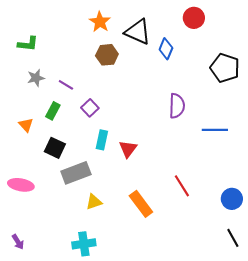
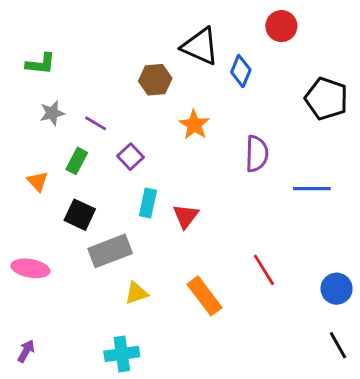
orange star: (100, 22) -> (194, 125), moved
purple arrow: (18, 242) -> (26, 351), turned -119

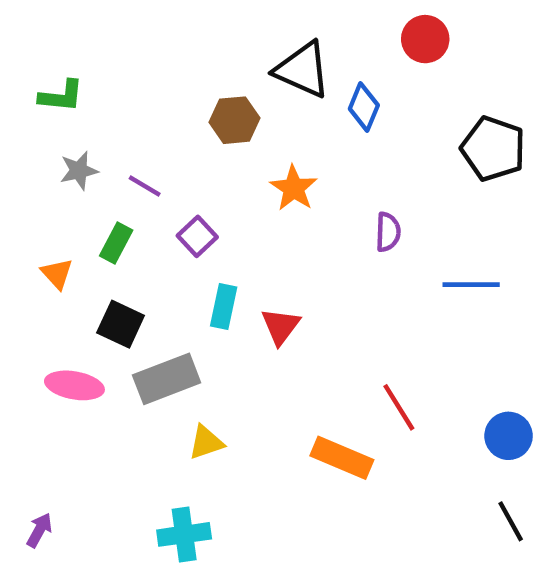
purple semicircle: (257, 154) -> (388, 232), size x0.7
pink ellipse: (30, 268) -> (74, 385), moved
orange rectangle: (205, 296) -> (342, 458), moved, turned -30

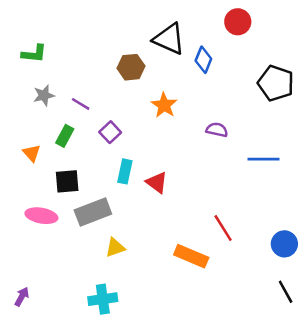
purple semicircle: (388, 232) -> (217, 130), turned -80
black square: (121, 324) -> (67, 181), turned -30
red triangle: (281, 326) -> (157, 183), turned -30

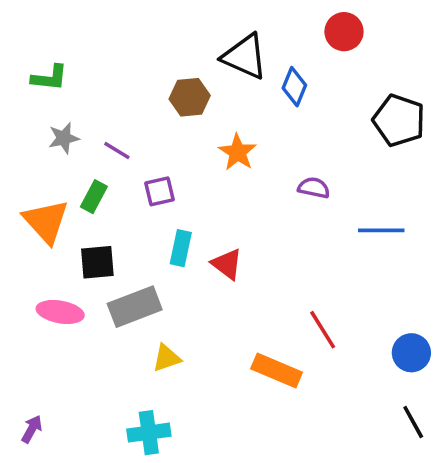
purple square: (110, 132) -> (159, 191), turned 30
orange triangle: (32, 153) -> (46, 221), size x1.8

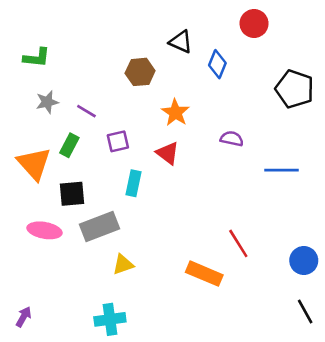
black triangle: (245, 56) -> (181, 42), size x0.7
red triangle: (227, 264) -> (168, 153), moved

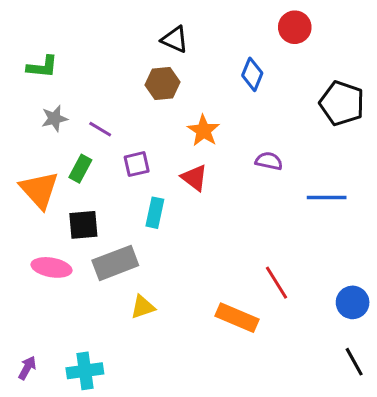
black triangle: (181, 42) -> (175, 39), moved
cyan cross: (110, 319) -> (85, 371), moved

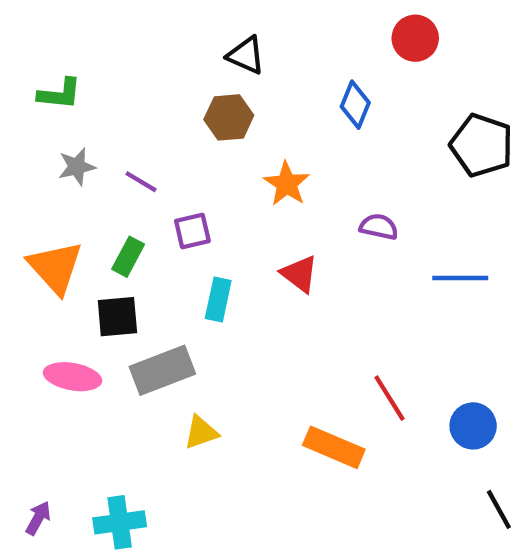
green rectangle: (80, 169) -> (128, 257), moved
red triangle: (194, 178) -> (300, 274), moved
blue circle: (353, 302) -> (473, 426), moved

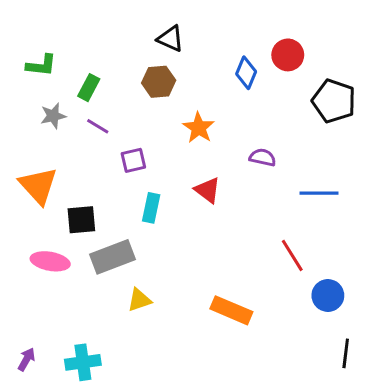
red circle: (415, 38) -> (288, 55), moved
green rectangle: (128, 257) -> (89, 88), moved
red line: (390, 398) -> (292, 255), moved
black line: (499, 509) -> (346, 353), turned 36

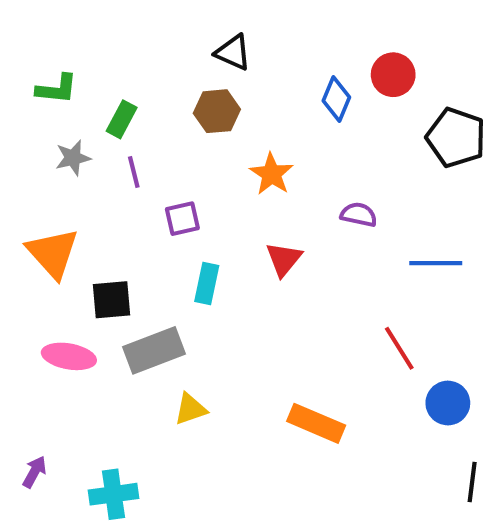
purple line: (98, 126) -> (134, 172), turned 45
red triangle: (208, 190) -> (284, 259), turned 32
purple arrow: (26, 359) -> (34, 472), moved

